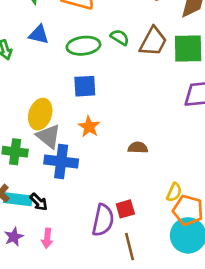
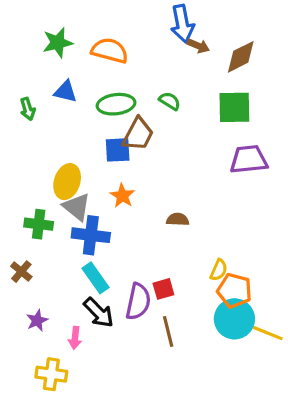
green semicircle: (120, 37) -> (170, 101), moved
brown trapezoid: (153, 42) -> (138, 134), moved
cyan rectangle: (18, 199) -> (96, 278), moved, turned 48
black arrow: (39, 202) -> (99, 313), moved, size x1.5
pink arrow: (47, 238) -> (75, 338), moved

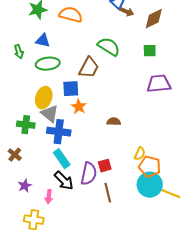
green semicircle: (170, 101) -> (109, 47), size x1.6
green ellipse: (116, 104) -> (48, 64), moved
green square: (234, 107) -> (150, 51), size x0.6
blue square: (118, 150) -> (71, 89), moved

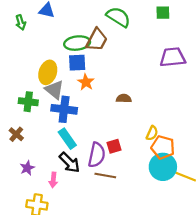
green square: (150, 51) -> (163, 13), moved
green ellipse: (48, 64) -> (77, 43), moved
brown line: (108, 193) -> (105, 176), moved, turned -66

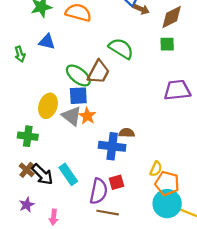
green ellipse: (77, 43) -> (78, 75), turned 45
gray triangle: (54, 90) -> (72, 116), moved
blue cross: (64, 109) -> (112, 146), moved
brown cross: (16, 134) -> (27, 170), moved
black arrow: (70, 163) -> (42, 174), moved

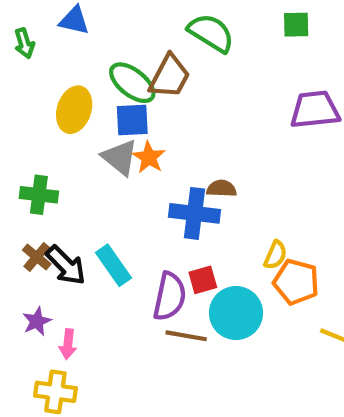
yellow ellipse: (48, 106) -> (74, 110), moved
cyan circle: (167, 204) -> (236, 313), moved
pink arrow: (54, 217) -> (68, 344), moved

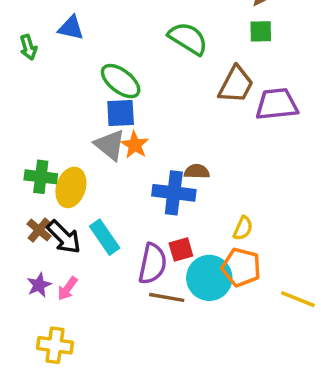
brown trapezoid: (170, 76) -> (236, 85), moved
yellow ellipse: (74, 110) -> (71, 187), moved
orange pentagon: (296, 282) -> (241, 267), moved
pink arrow: (68, 344) -> (67, 289), moved, turned 30

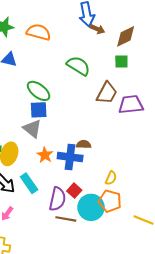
orange star: (135, 145) -> (45, 155), moved
red square: (181, 250) -> (74, 191), turned -32

